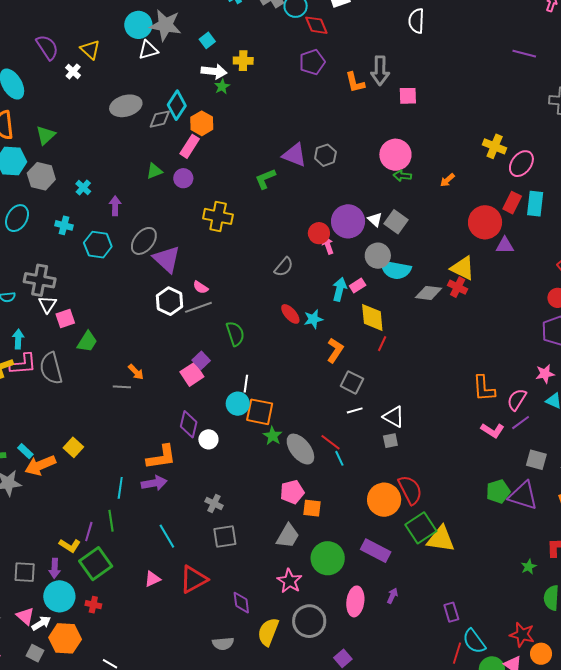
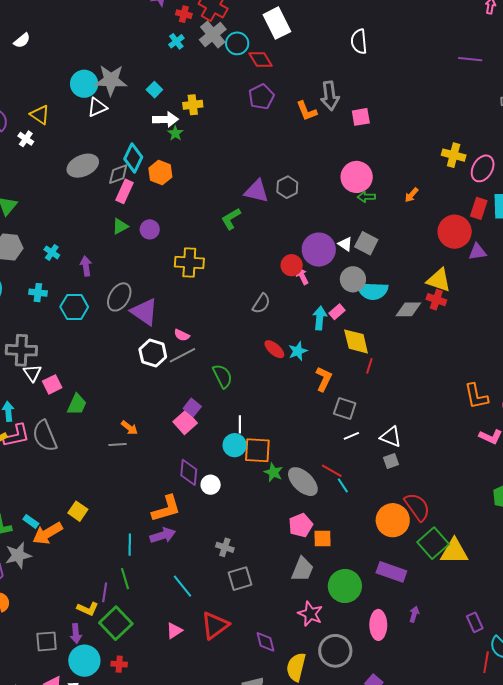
pink rectangle: (190, 146) -> (125, 191), moved

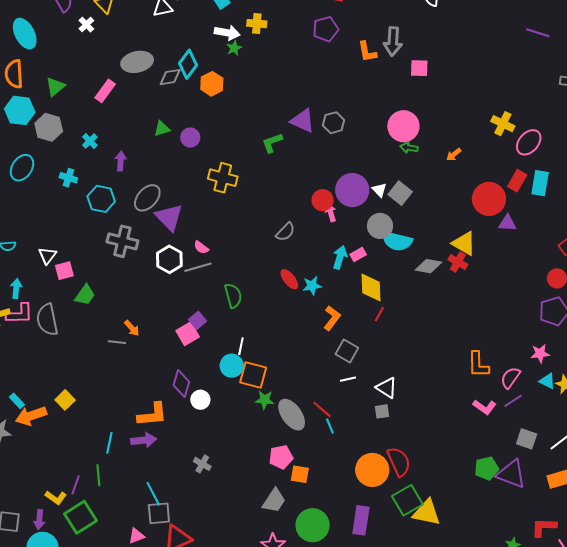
pink rectangle: (125, 191) -> (105, 91), moved
gray cross: (21, 350) -> (122, 241), moved
green star: (273, 472) -> (265, 400), turned -30
purple rectangle: (391, 572) -> (361, 520), turned 68
gray square: (240, 579) -> (159, 513), moved

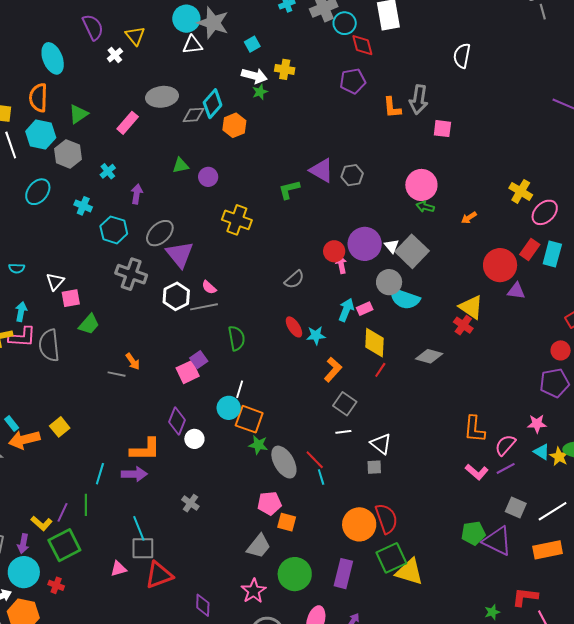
gray square: (400, 193) -> (412, 251), size x1.4
gray diamond: (428, 266) -> (429, 356), moved

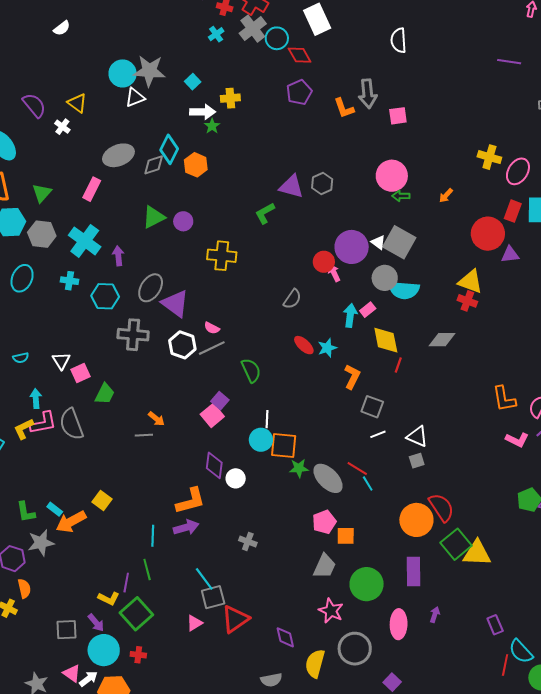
green triangle: (181, 165) -> (154, 217), size x1.4
cyan cross: (108, 171) -> (85, 241), size x2.0
purple arrow: (23, 544) -> (96, 623), turned -36

